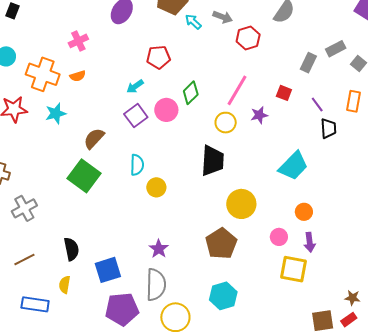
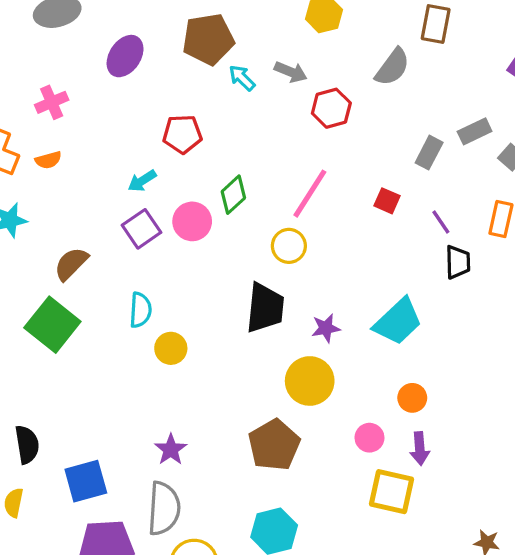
purple star: (259, 115) -> (326, 328), moved

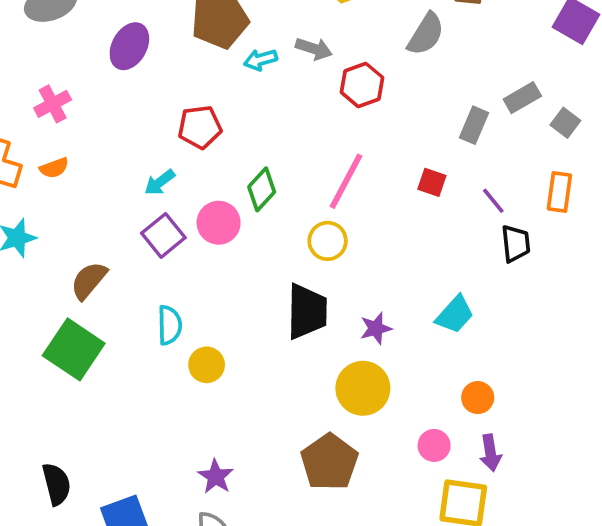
cyan arrow: (242, 78) -> (261, 60), turned -56
cyan trapezoid: (398, 322) -> (455, 315), size x0.7

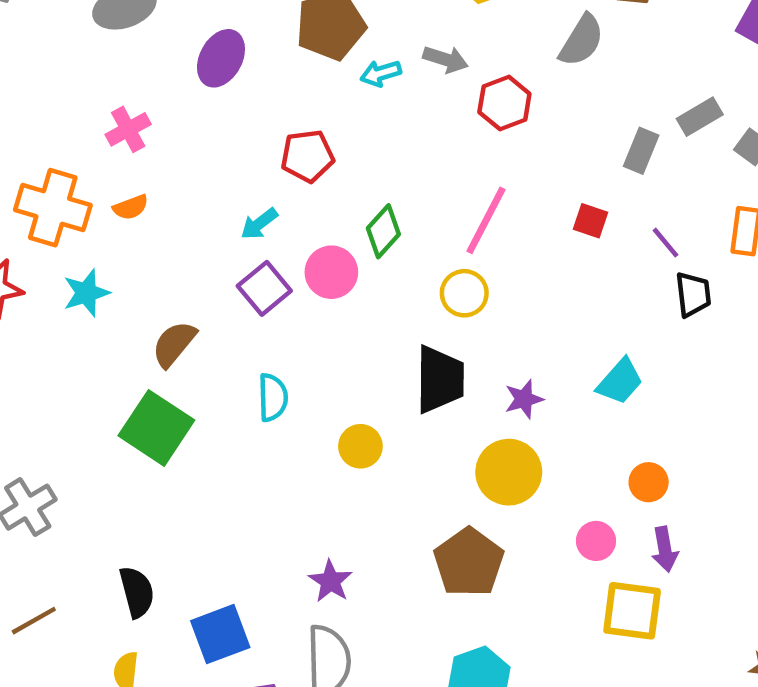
yellow circle: (207, 365) -> (360, 446), moved

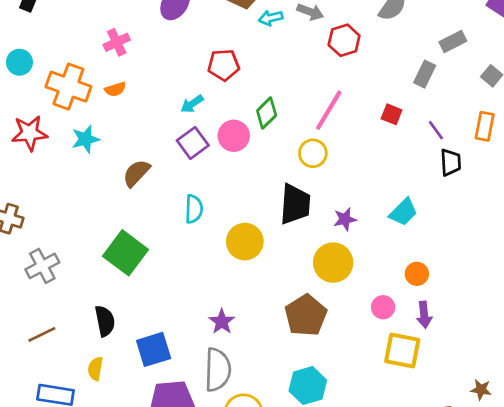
gray rectangle: (700, 117) -> (453, 42), moved
green square: (156, 428) -> (125, 253), moved
yellow circle: (360, 446) -> (245, 242), size x1.4

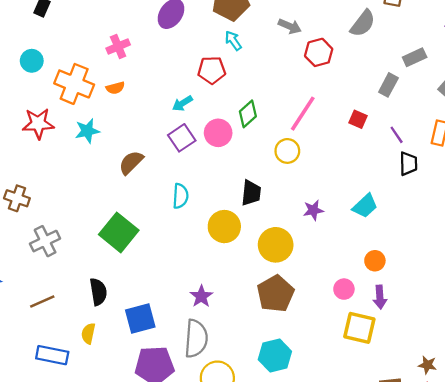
cyan arrow: (271, 18) -> (233, 41), moved, turned 66
black trapezoid: (295, 204) -> (251, 193), moved, size x0.7
yellow circle: (333, 263) -> (276, 245), moved

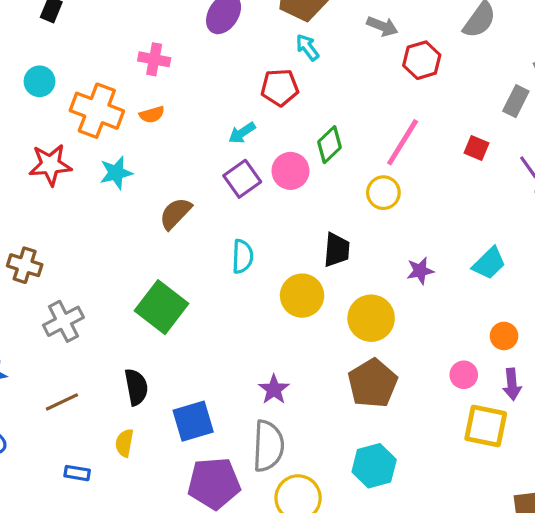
pink cross: (118, 47) -> (154, 59), turned 35
blue rectangle: (52, 355) -> (77, 473), size x0.6

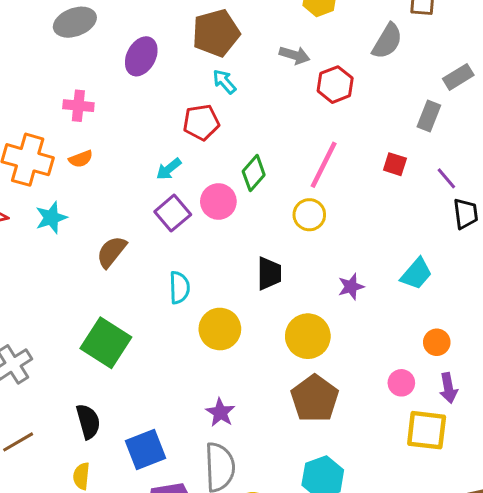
yellow circle: (302, 296) -> (220, 329), moved

